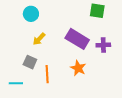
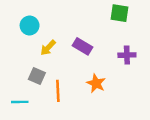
cyan circle: (31, 14) -> (30, 26), moved
purple rectangle: (77, 39) -> (83, 46), moved, size x0.7

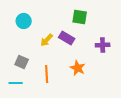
green square: (119, 13) -> (80, 17), moved
yellow arrow: (48, 48) -> (47, 40), moved
gray square: (37, 76) -> (22, 62), moved

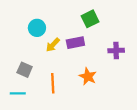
green square: (80, 17) -> (90, 19), turned -35
cyan circle: (24, 21) -> (37, 28), moved
purple rectangle: (67, 38) -> (75, 43), turned -42

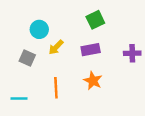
purple rectangle: (75, 43) -> (91, 50), moved
purple cross: (116, 50) -> (132, 53), moved
gray square: (25, 70) -> (27, 58), moved

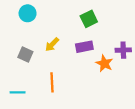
cyan circle: (39, 29) -> (28, 13), moved
orange star: (93, 81) -> (104, 63), moved

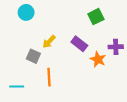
green square: (89, 19) -> (96, 17), moved
purple rectangle: (84, 47) -> (79, 44), turned 49
gray square: (25, 54) -> (33, 56), moved

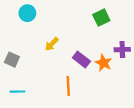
purple rectangle: (79, 44) -> (81, 60), moved
gray square: (33, 56) -> (12, 60), moved
orange line: (49, 77) -> (68, 86), moved

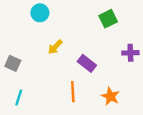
cyan circle: (27, 13) -> (40, 13), moved
orange star: (104, 63) -> (110, 96), moved
cyan line: (17, 92) -> (19, 97), turned -72

